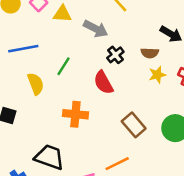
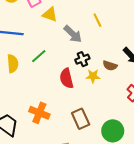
yellow star: (157, 75) -> (93, 76), moved
orange cross: (75, 114) -> (39, 113), moved

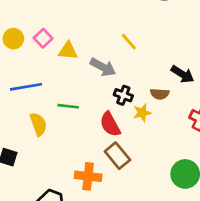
green line: (39, 56) -> (68, 106), turned 63
black cross: (82, 59) -> (123, 95), turned -32
brown rectangle: (81, 119) -> (117, 156), moved

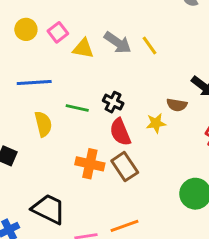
gray arrow: (103, 67) -> (118, 43), moved
black cross: (123, 95) -> (113, 102), moved
orange cross: (88, 176) -> (90, 164), moved

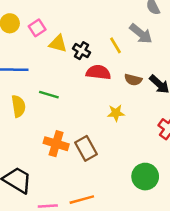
gray arrow: (118, 43) -> (141, 34), moved
black cross: (113, 102) -> (82, 51), moved
brown semicircle: (177, 105) -> (133, 80), moved
red semicircle: (120, 132) -> (98, 72), moved, turned 115

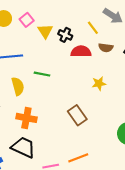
yellow triangle: (58, 44) -> (45, 31), turned 49
brown semicircle: (133, 80) -> (106, 48), moved
orange cross: (56, 144) -> (26, 118), moved

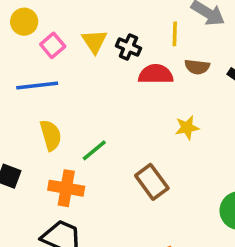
pink square: (27, 20) -> (53, 45), moved
yellow line: (93, 28) -> (175, 34), turned 40
green line: (42, 74) -> (94, 150), moved, turned -49

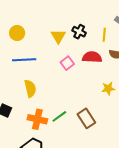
yellow circle: (24, 22) -> (17, 33), moved
pink square: (53, 45) -> (67, 63), moved
black cross: (128, 47) -> (79, 32), moved
green line: (94, 150) -> (59, 116), moved

